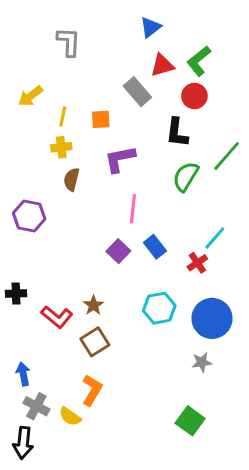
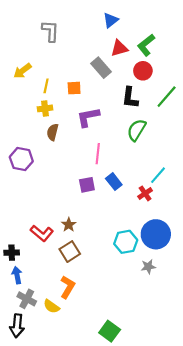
green line: (227, 156) -> (167, 97), moved
purple square: (118, 251) -> (87, 185), turned 35
black cross: (16, 294) -> (12, 253), moved
cyan hexagon: (159, 308) -> (126, 242), moved
green square: (190, 421) -> (110, 331), moved

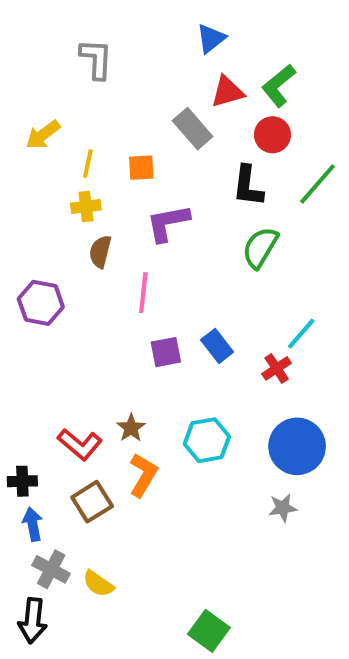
pink line: (98, 154) -> (143, 293), moved
cyan hexagon: (126, 242) -> (207, 440), moved
brown square: (70, 252) -> (92, 502), moved
orange L-shape: (68, 287) -> (143, 475), moved

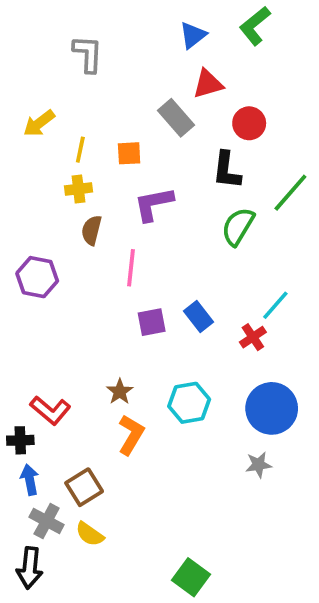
green L-shape: (279, 86) -> (255, 26), moved
green line: (318, 184) -> (290, 193), moved
red L-shape: (80, 444) -> (50, 410), moved
brown square: (92, 502) -> (84, 487), moved

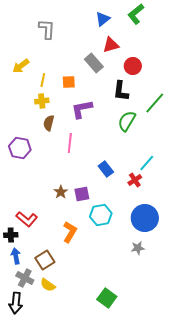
purple square: (152, 322) -> (82, 194), moved
brown star: (120, 392) -> (61, 192), moved
green square: (191, 577) -> (107, 298), moved

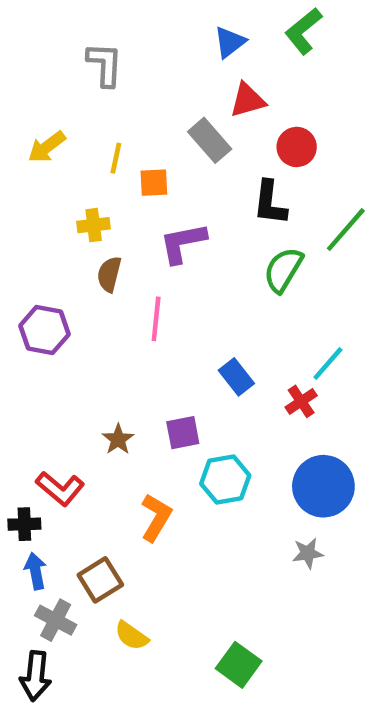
yellow line: (43, 80) -> (116, 158), moved
brown star: (61, 192) -> (118, 439), moved
yellow semicircle: (48, 285) -> (132, 636), moved

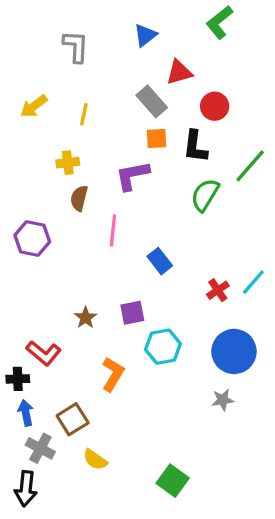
blue triangle: (230, 42) -> (145, 35), moved
orange square: (154, 183) -> (157, 138), moved
cyan line: (328, 363) -> (253, 282), moved
blue rectangle: (236, 377) -> (160, 261), moved

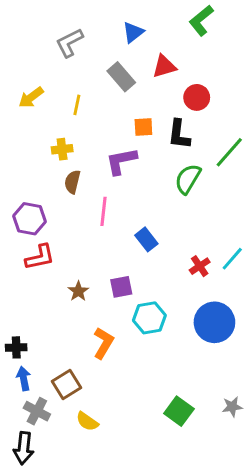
gray L-shape: (76, 46) -> (69, 43), turned -120
gray rectangle: (152, 101) -> (121, 77), moved
red L-shape: (44, 353) -> (40, 257), moved, turned -52
gray star: (223, 400) -> (232, 407), moved
green square: (173, 481) -> (179, 411), moved

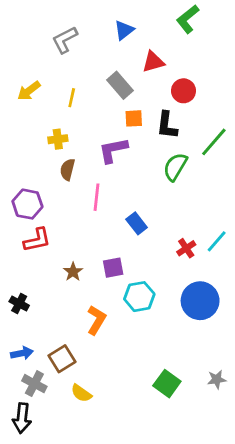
gray rectangle: (121, 77) -> (120, 85), moved
black cross: (16, 347) -> (19, 303), moved, turned 30
blue arrow: (24, 379) -> (22, 353), turned 90

